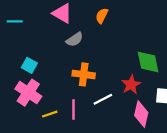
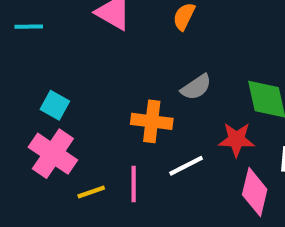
gray semicircle: (75, 39) -> (196, 87), moved
red star: (131, 85) -> (236, 140), turned 30

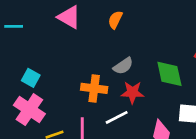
red star: (236, 140) -> (132, 92), moved

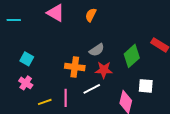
green diamond: (169, 74) -> (132, 56), turned 60
pink cross: (29, 110) -> (26, 83), size x0.6

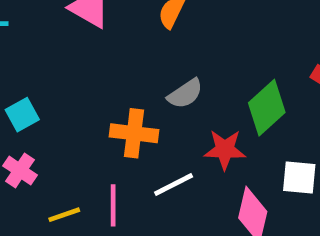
cyan square: (27, 59) -> (22, 115), turned 32
red star: (104, 70) -> (225, 150), moved

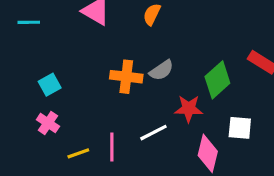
orange cross: (134, 133) -> (126, 77), moved

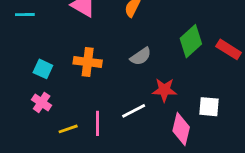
orange cross: (126, 77) -> (88, 62), moved
green diamond: (217, 80) -> (191, 41), moved
cyan square: (50, 85) -> (43, 69), turned -36

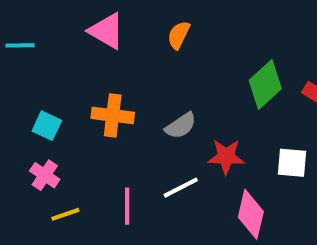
gray semicircle: (141, 56) -> (181, 126), moved
white square: (209, 107) -> (292, 163), moved
yellow line: (68, 129) -> (65, 214), moved

